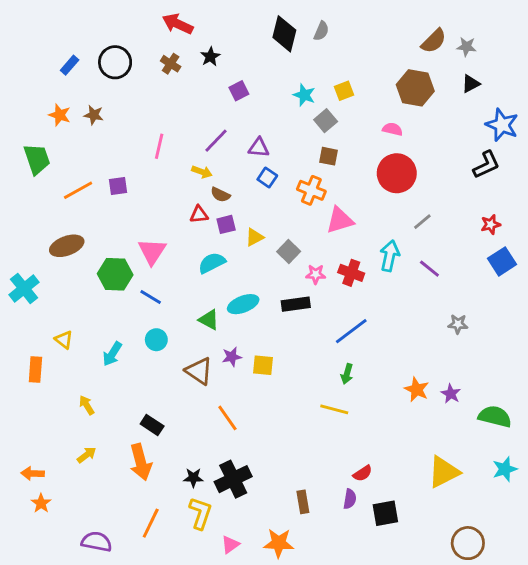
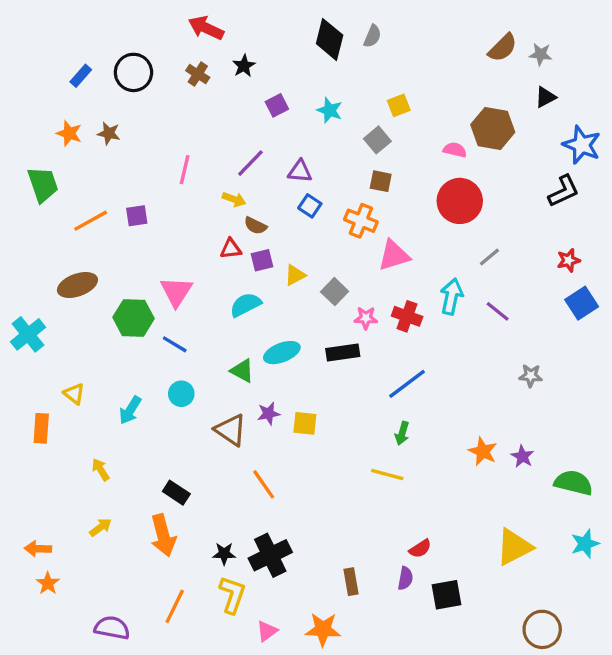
brown hexagon: (415, 88) -> (493, 128), moved
cyan star: (304, 95) -> (330, 110), moved

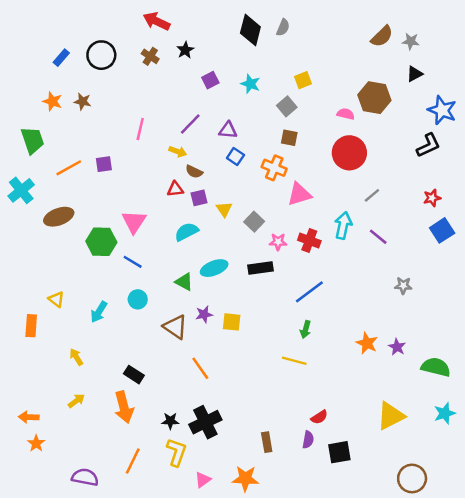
yellow triangle: (295, 275) -> (224, 209), turned -36
cyan cross: (28, 334) -> (21, 190), moved

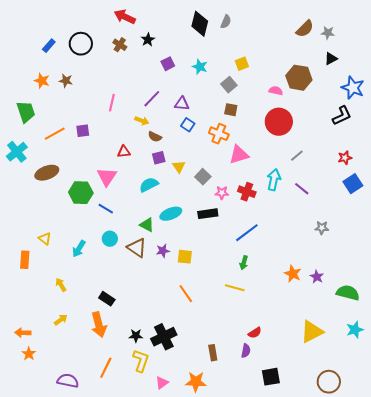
red triangle: (175, 189) -> (124, 152), moved
brown triangle: (175, 327) -> (137, 248), moved
orange line: (200, 368) -> (186, 294), moved
black square: (339, 452) -> (271, 377), moved

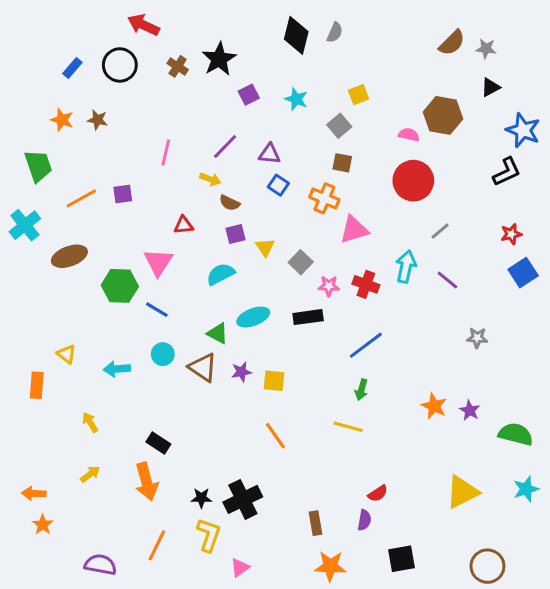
red arrow: (125, 17) -> (144, 25), moved
black star: (148, 40) -> (219, 59), size x1.6
cyan arrow: (79, 249) -> (117, 369), turned 54
orange star: (196, 382) -> (330, 566), moved

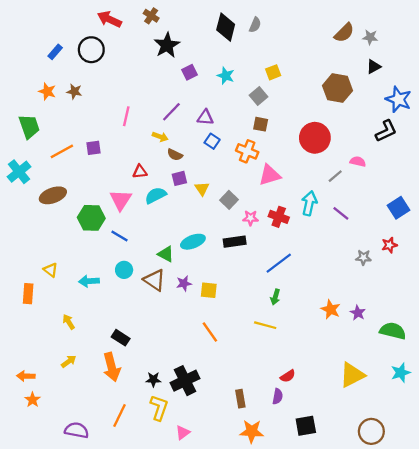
brown cross: (178, 66) -> (151, 16), moved
pink semicircle: (409, 135) -> (358, 161), moved
red star: (511, 234) -> (389, 245), moved
cyan semicircle: (221, 274) -> (156, 195), moved

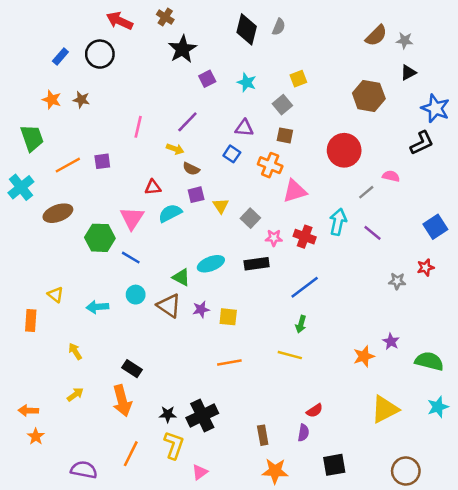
purple triangle: (205, 117) -> (244, 128), moved
orange star: (331, 309) -> (364, 356), moved, turned 30
orange line: (210, 332) -> (229, 362), turned -65

